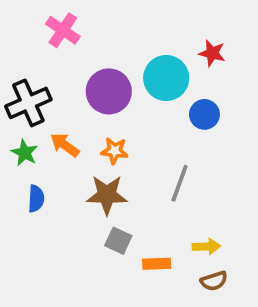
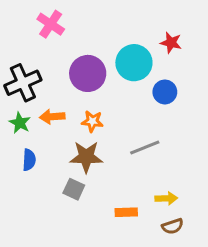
orange arrow: (65, 145) -> (52, 117), turned -40
gray line: (180, 183) -> (145, 148), turned 48
gray square: (118, 241) -> (74, 189), moved

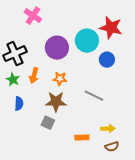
red star: (171, 43) -> (111, 28), size x1.6
orange arrow: (52, 117) -> (34, 76), turned -70
gray line: (145, 148) -> (94, 96), turned 48

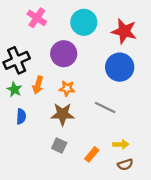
cyan circle: (87, 41) -> (84, 22), moved
blue circle: (107, 60) -> (120, 67), size x1.6
gray square: (48, 123) -> (59, 146), moved
orange rectangle: (82, 138) -> (92, 154), turned -48

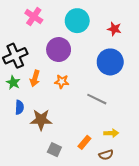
red star: (124, 31) -> (114, 29), size x0.6
brown star: (63, 114) -> (41, 120), moved
gray square: (59, 146) -> (54, 150), moved
brown semicircle: (125, 165) -> (106, 155), moved

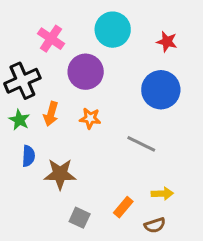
pink cross: (34, 17) -> (51, 39), moved

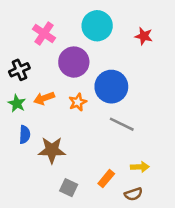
black cross: (22, 81) -> (19, 70), size x0.7
blue circle: (161, 90) -> (111, 87), moved
orange arrow: (51, 114) -> (44, 98), turned 54
orange star: (90, 118) -> (78, 102), turned -30

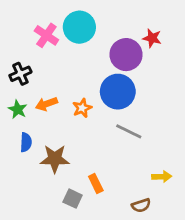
cyan circle: (97, 26) -> (79, 27), moved
purple circle: (74, 62) -> (126, 55), moved
yellow arrow: (140, 167) -> (162, 177), moved
orange rectangle: (106, 179) -> (96, 183), moved, turned -66

